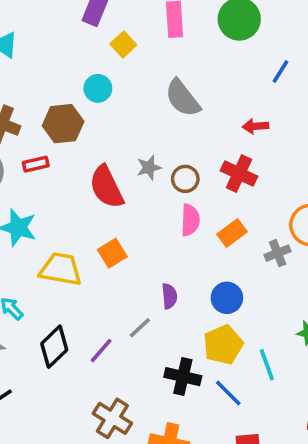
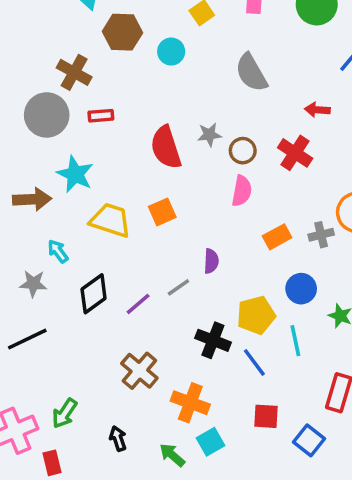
brown hexagon: (63, 124) -> (122, 32), moved
orange rectangle: (232, 233) -> (277, 237), moved
blue circle: (227, 298) -> (301, 289), moved

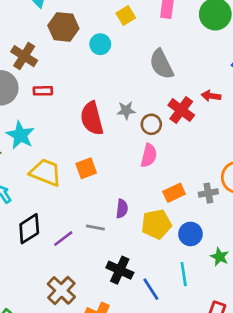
red cross: (295, 153) -> (181, 110), moved
gray line: (178, 287) -> (95, 228), turned 42
yellow pentagon: (256, 315) -> (156, 224), moved

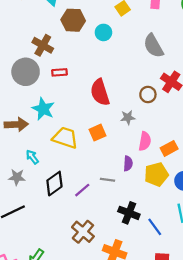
gray star: (126, 110) -> (128, 117), moved
pink semicircle: (149, 155) -> (145, 141), moved

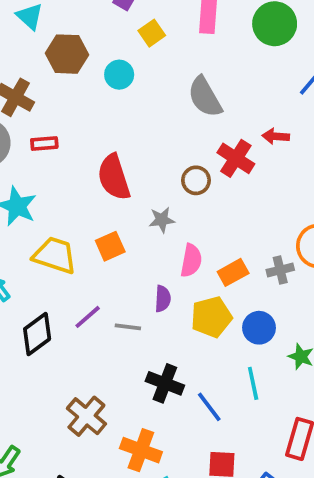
purple line: (82, 190) -> (88, 317), moved

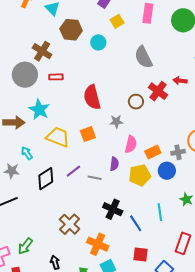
blue circle: (259, 328) -> (167, 171), moved

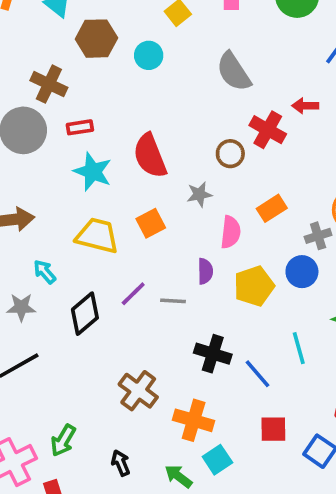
cyan star: (39, 110) -> (93, 172), moved
orange rectangle: (153, 152) -> (272, 208), moved

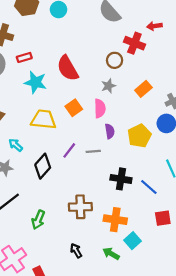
gray star: (199, 194) -> (108, 86), moved
pink semicircle: (231, 232) -> (100, 108), moved
brown cross: (138, 391) -> (80, 207), turned -30
green arrow: (63, 440) -> (38, 220), moved

